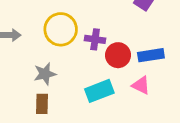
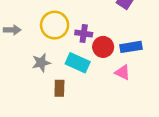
cyan rectangle: (99, 91) -> (78, 63), moved, turned 45
brown rectangle: (42, 104) -> (59, 88), moved

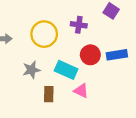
purple cross: (84, 34) -> (79, 25), moved
pink triangle: (123, 72) -> (81, 91), moved

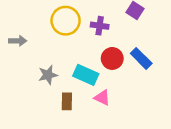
yellow circle: (44, 34) -> (66, 21), moved
blue rectangle: (117, 55) -> (141, 58), turned 54

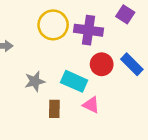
purple cross: (100, 26) -> (89, 30), size x1.5

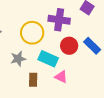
yellow circle: (53, 25) -> (32, 33), moved

